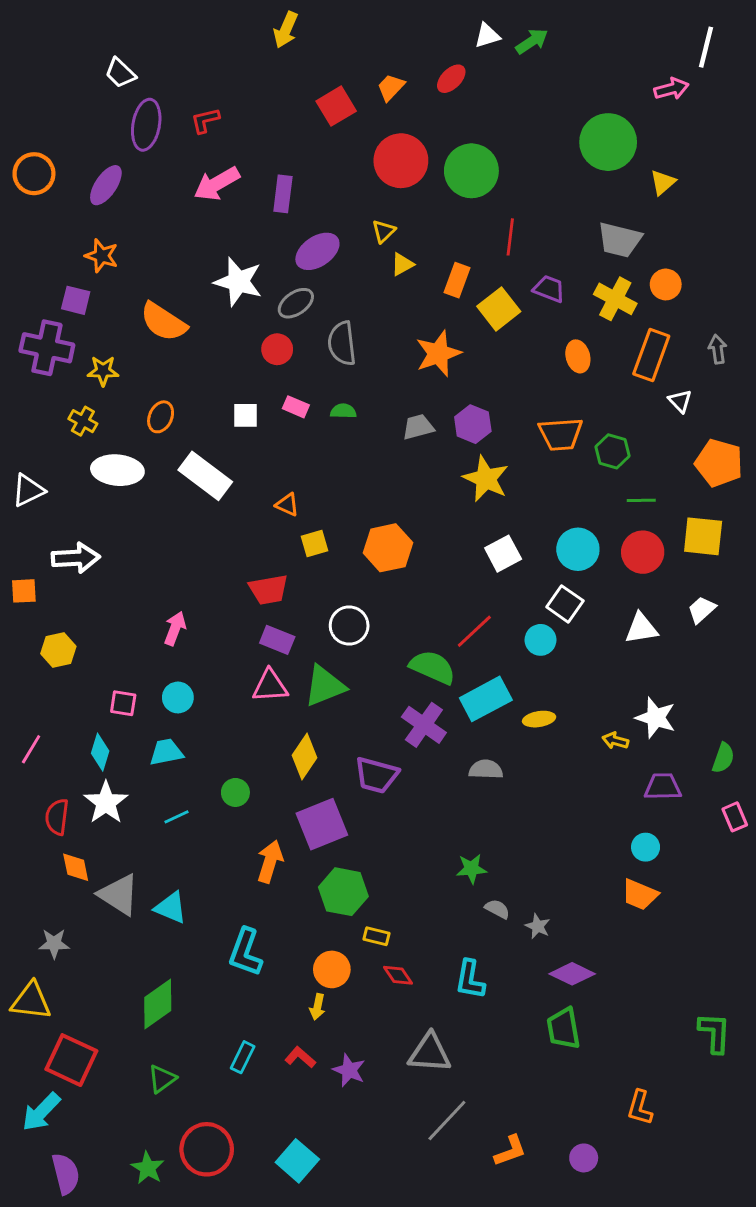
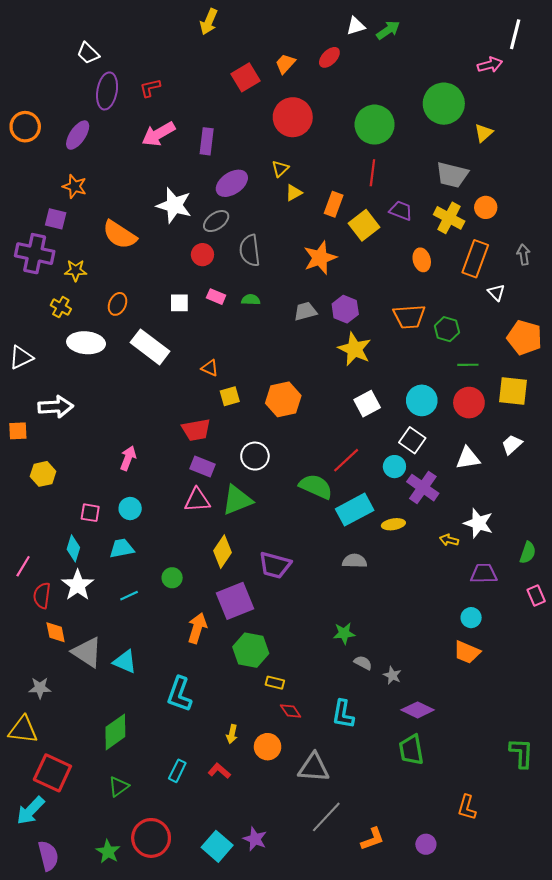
green circle: (471, 171) -> (375, 125), moved
purple cross: (424, 725) -> (423, 488), moved
pink line: (31, 749) -> (23, 566), moved
orange circle: (332, 969) -> (268, 747), moved
purple star: (349, 1070) -> (255, 839), moved

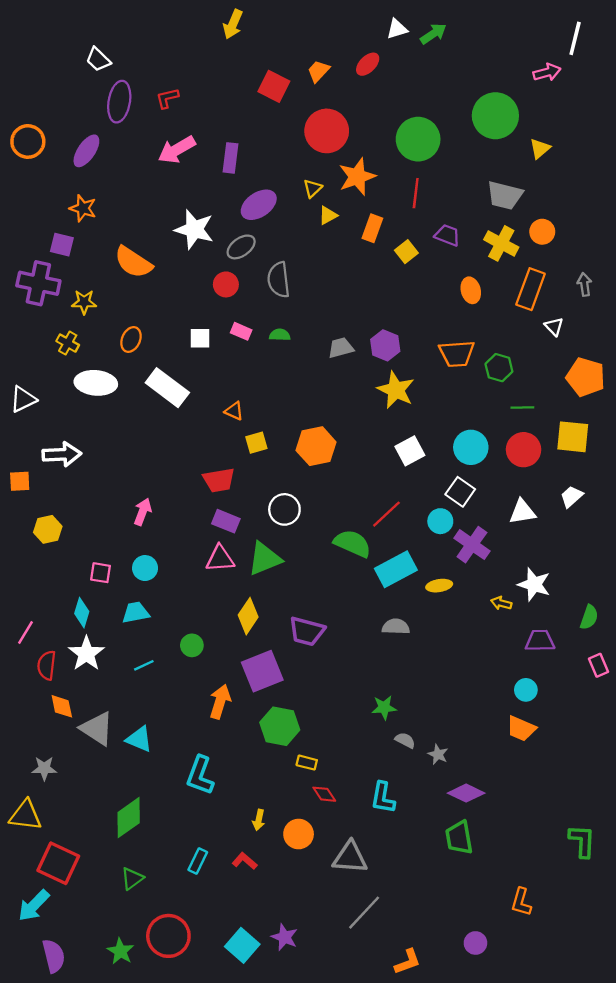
red square: (245, 77) -> (274, 86), turned -32
yellow square: (364, 225) -> (406, 252), size x0.7
orange star: (320, 258) -> (357, 177), moved
orange L-shape: (372, 839) -> (408, 962), moved

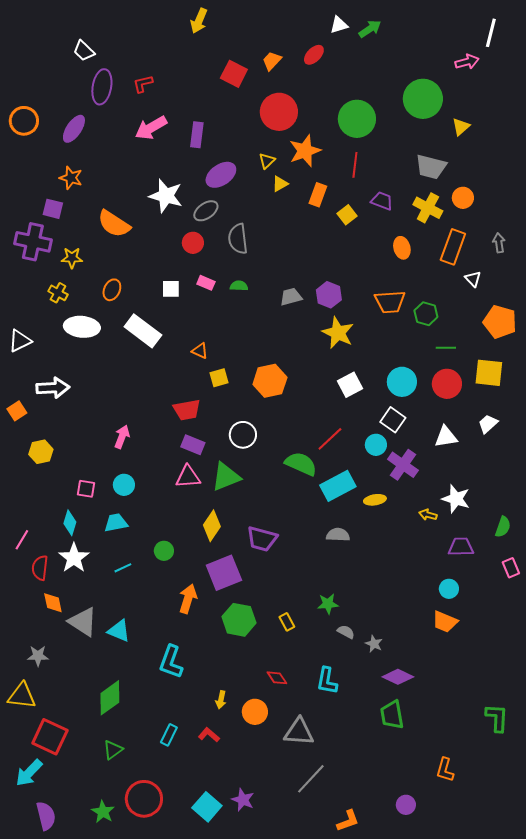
orange square: (20, 481) -> (17, 411), turned -30
yellow rectangle: (307, 763) -> (287, 622), moved, turned 48

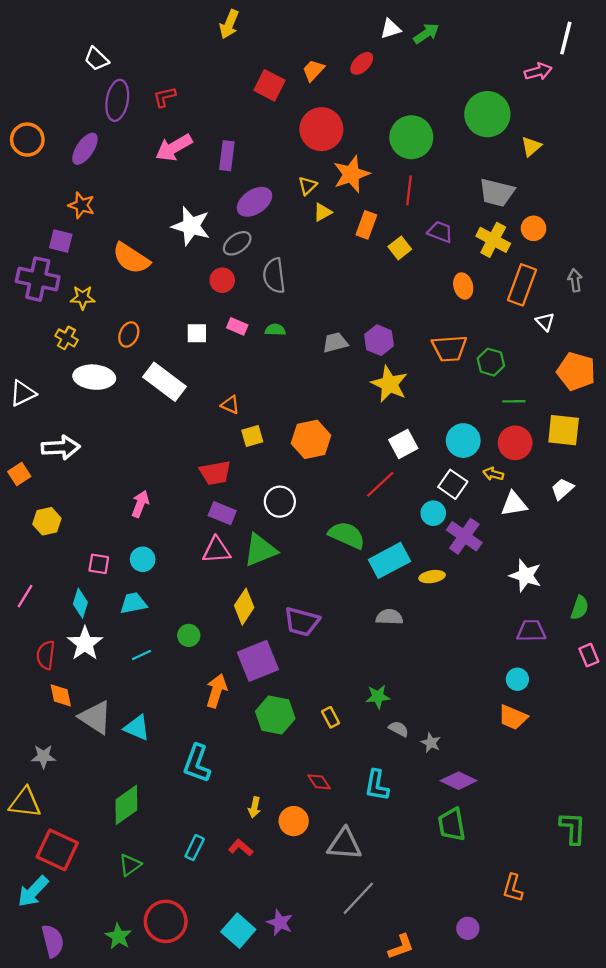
red line: (330, 439) -> (380, 484), moved
yellow arrow: (428, 515) -> (493, 474), moved
pink line: (22, 540) -> (25, 596), moved

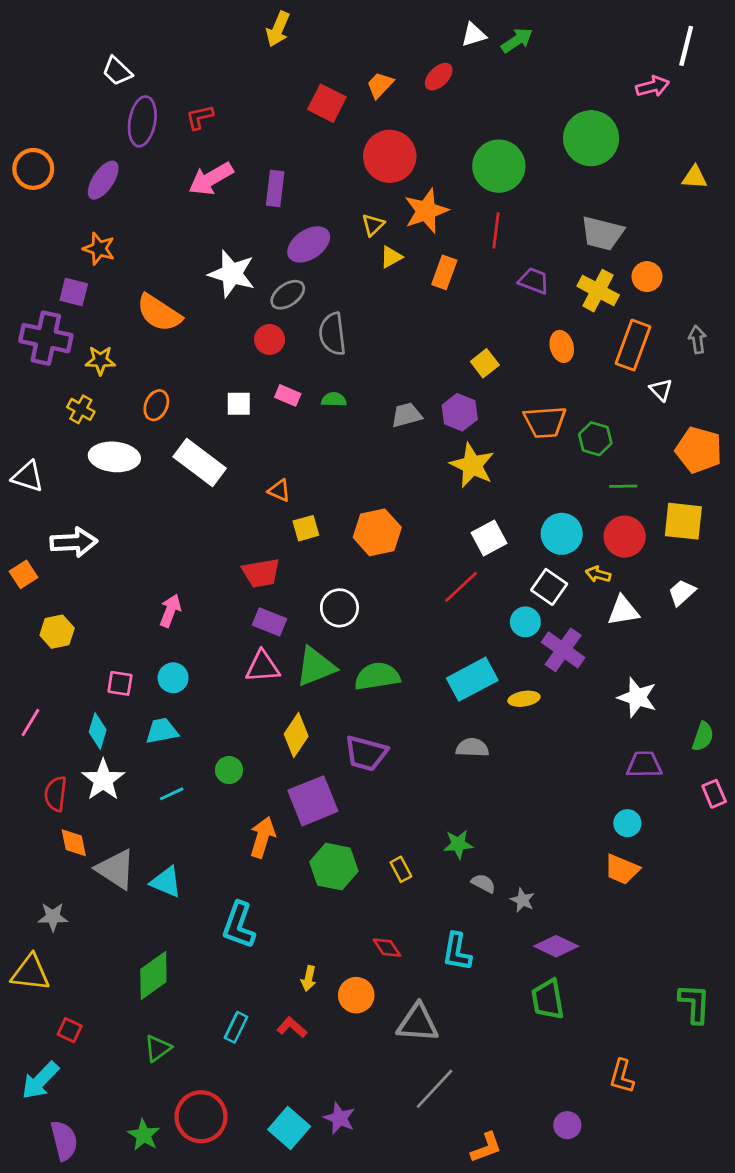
yellow triangle: (531, 146) -> (695, 177), moved, turned 45
yellow square: (400, 248) -> (485, 363), moved
white triangle: (23, 393) -> (28, 476), turned 44
green semicircle: (347, 535) -> (377, 676), moved, turned -33
red square: (57, 850) -> (70, 1030), size x0.5

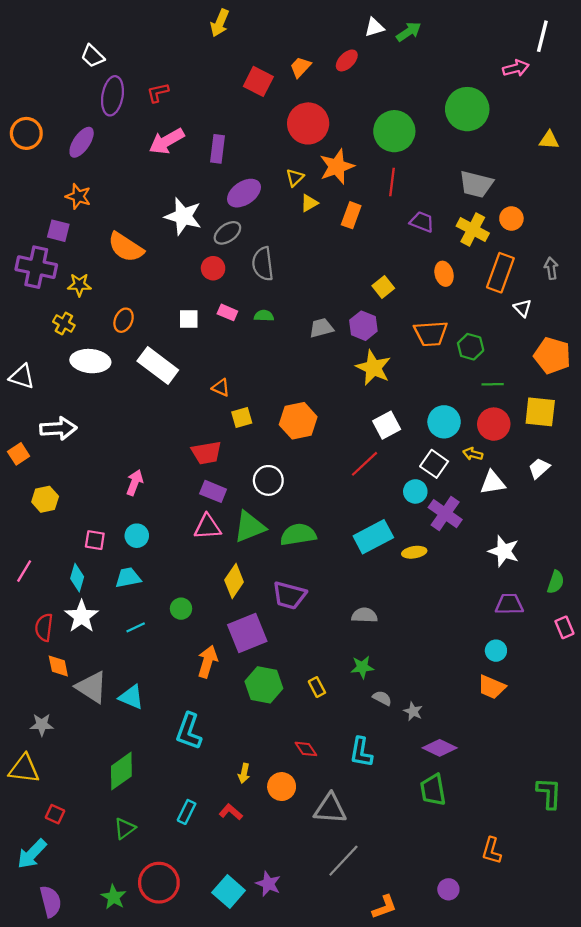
gray semicircle: (472, 748) -> (364, 615), moved

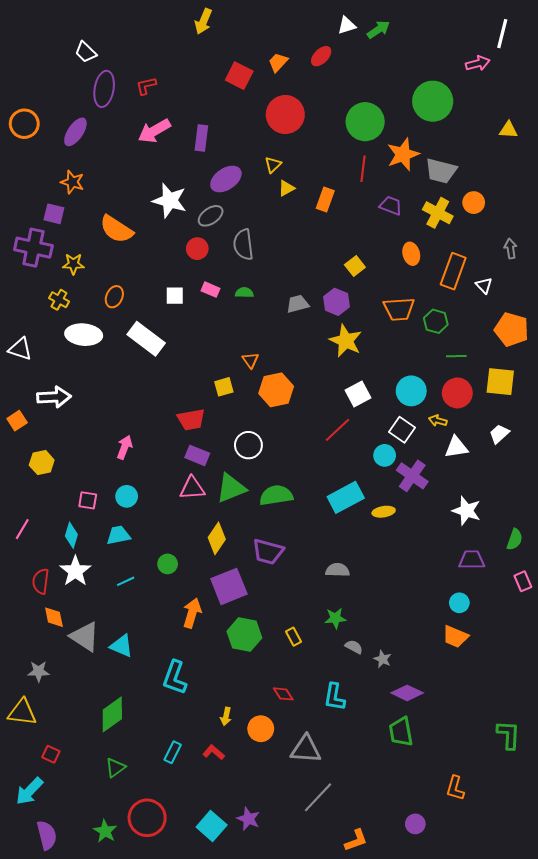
orange star: (337, 167) -> (403, 154), moved
orange rectangle: (500, 273) -> (453, 271), moved
orange triangle: (221, 388) -> (250, 360), moved, turned 30

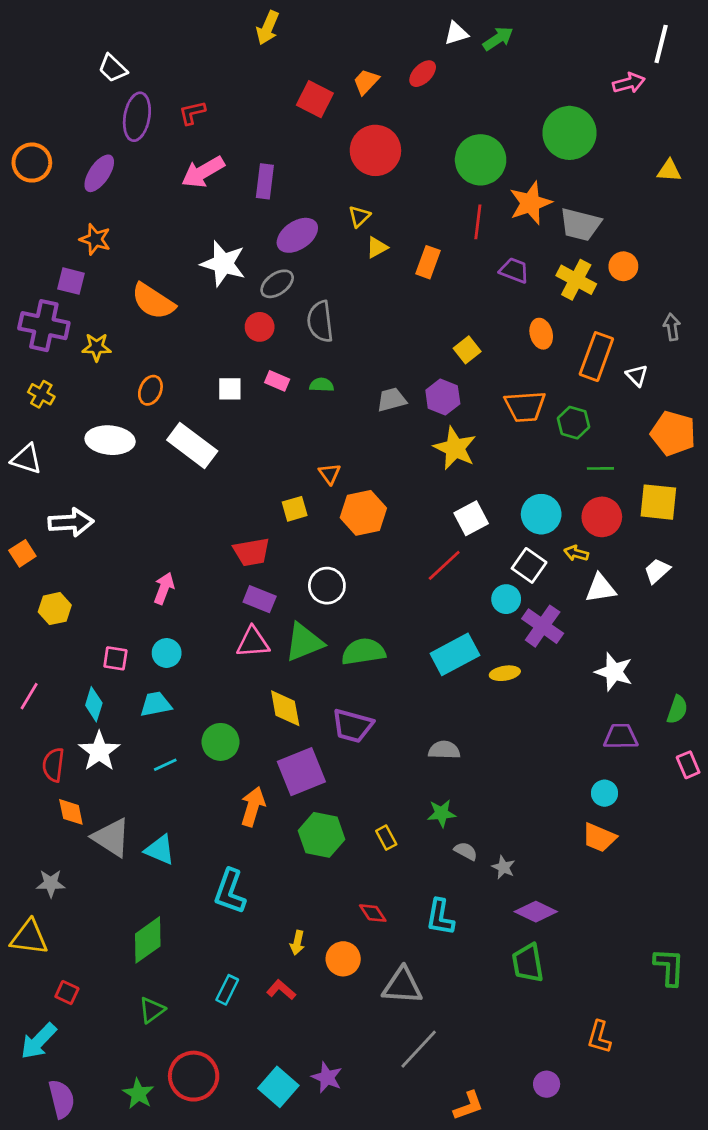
yellow cross: (59, 300) -> (41, 394), moved
yellow diamond: (217, 538) -> (285, 708), turned -44
green circle: (168, 564) -> (220, 742), size x1.4

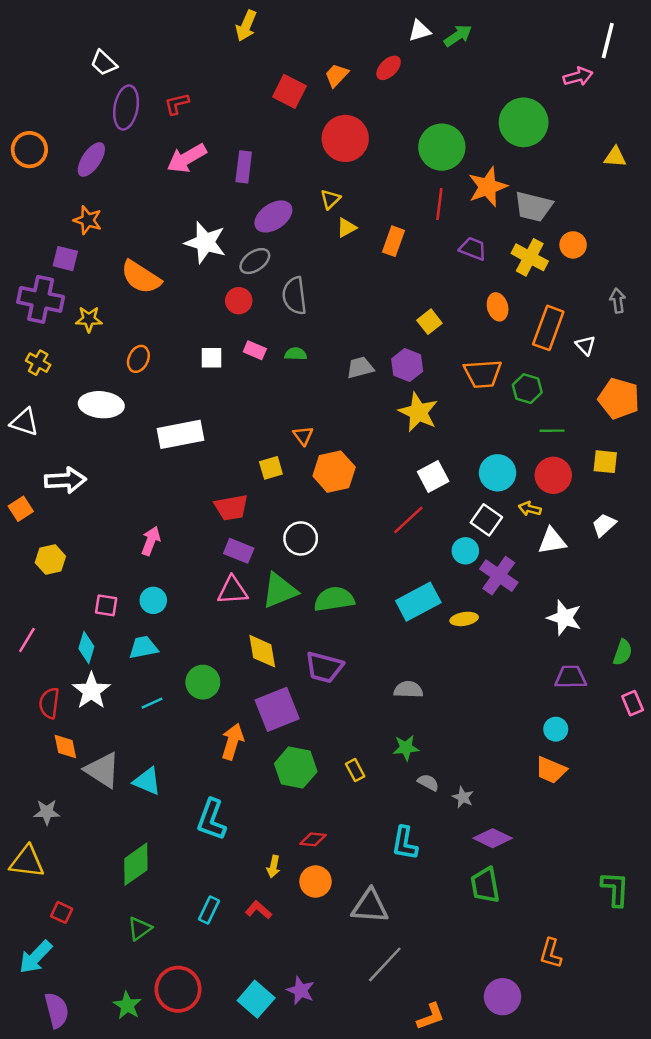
white rectangle: (192, 445) -> (181, 434), moved, turned -48
yellow square: (658, 502) -> (605, 462), size x0.7
red diamond: (373, 913) -> (313, 839), moved, turned -50
purple circle: (547, 1084) -> (502, 997), size x1.5

